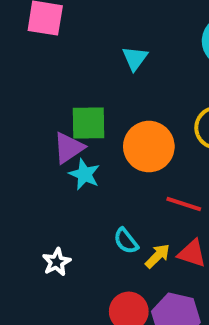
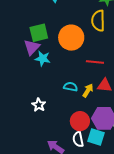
cyan semicircle: (126, 241) -> (71, 87), turned 152

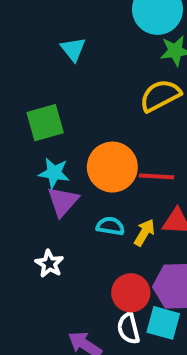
yellow semicircle: (98, 21) -> (160, 96), turned 65
orange circle: (71, 38) -> (112, 167), moved
purple triangle: (32, 47) -> (63, 201), moved

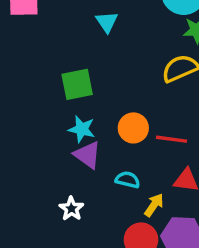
orange circle: (112, 167) -> (133, 128), size x0.7
purple triangle: (63, 201) -> (87, 155), turned -40
yellow arrow: (144, 233) -> (154, 205), moved

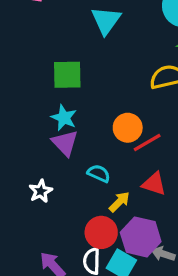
cyan triangle: (107, 22) -> (106, 20), size x1.4
orange circle: (133, 128) -> (128, 128), moved
red line: (171, 139) -> (147, 142), turned -48

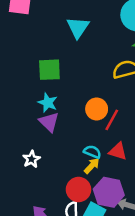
red line: (147, 142) -> (112, 120), turned -30
cyan semicircle: (99, 173) -> (92, 152), moved

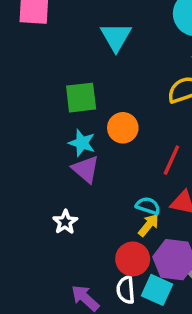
orange circle: (97, 109) -> (123, 128), moved

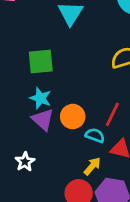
orange circle: (123, 128) -> (73, 117), moved
cyan semicircle: (148, 206) -> (95, 135), moved

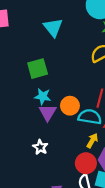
purple triangle: (43, 120) -> (48, 112), turned 30
cyan semicircle: (95, 135) -> (90, 117), size x1.5

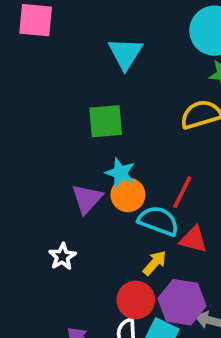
green square: (38, 69) -> (106, 121), moved
cyan star: (43, 97) -> (120, 173), moved

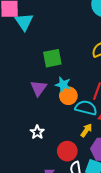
cyan triangle: (125, 53) -> (24, 22), moved
purple triangle: (87, 199) -> (39, 88), moved
red circle: (136, 300) -> (67, 151), moved

